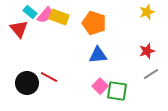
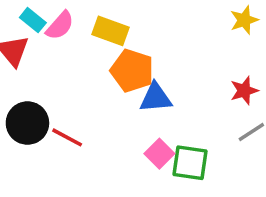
yellow rectangle: (59, 17) -> (111, 31), moved
orange pentagon: (94, 23) -> (132, 71), moved
black circle: (27, 83) -> (27, 123), moved

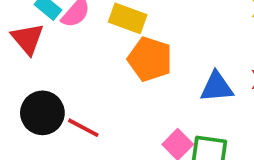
blue triangle: (156, 98) -> (217, 87), moved

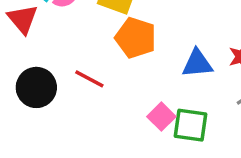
red line: (83, 128) -> (89, 79), moved

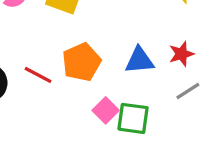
orange pentagon: (136, 38) -> (82, 62), moved, turned 30

